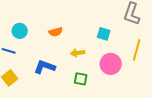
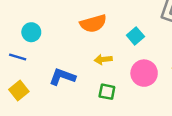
orange semicircle: (56, 32) -> (93, 24), moved, size x1.5
cyan square: (104, 34) -> (135, 36), turned 32

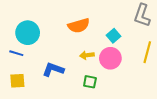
cyan circle: (31, 32) -> (28, 33), size x1.5
pink circle: (144, 73) -> (110, 58), moved
yellow square: (19, 90) -> (17, 81), turned 35

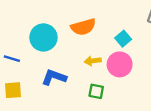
cyan circle: (28, 33) -> (43, 37), moved

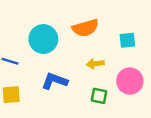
cyan square: (123, 39) -> (127, 40), turned 35
pink circle: (120, 64) -> (130, 81), moved

